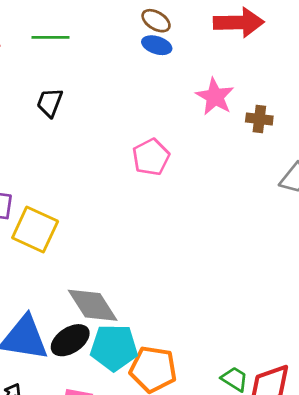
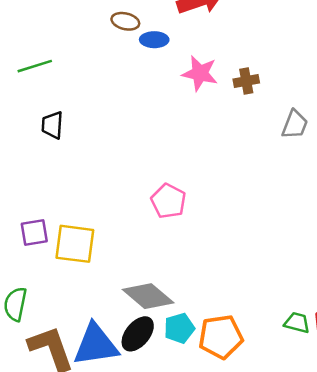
blue ellipse: (157, 45) -> (154, 40), moved
pink pentagon: (151, 157) -> (168, 201), moved
cyan pentagon: (114, 348) -> (179, 328), size x0.7

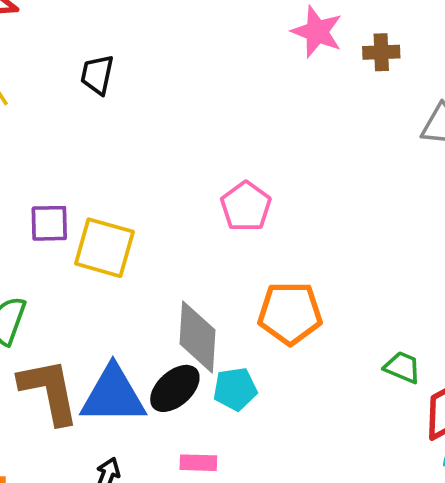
gray diamond: (148, 296) -> (198, 337), turned 45
green trapezoid: (297, 323) -> (402, 367), moved
orange pentagon: (221, 337) -> (290, 313), moved

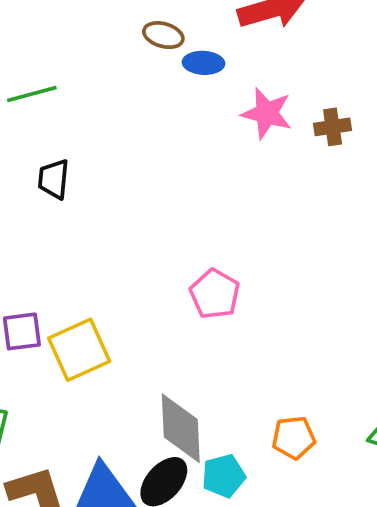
yellow square: (104, 248) -> (79, 350), turned -34
orange pentagon: (290, 313) -> (294, 438), moved, size x0.7

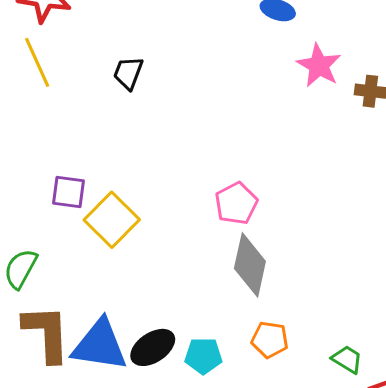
yellow square: (79, 350) -> (112, 220), turned -36
gray diamond: (181, 428) -> (250, 265), moved

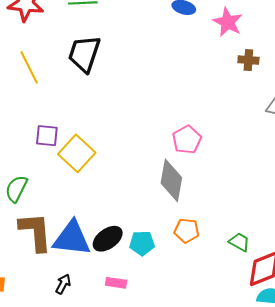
yellow line: (37, 62) -> (29, 67), moved
pink star: (319, 65) -> (228, 22), moved
black trapezoid: (128, 73) -> (84, 54), size x1.6
pink pentagon: (236, 203) -> (187, 140), moved

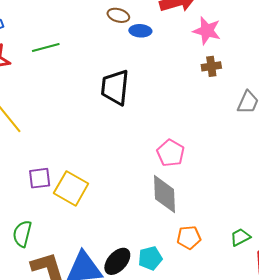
pink star: (228, 22) -> (207, 31), moved
black trapezoid: (84, 54) -> (115, 87), moved
green trapezoid: (239, 242) -> (240, 237), turned -45

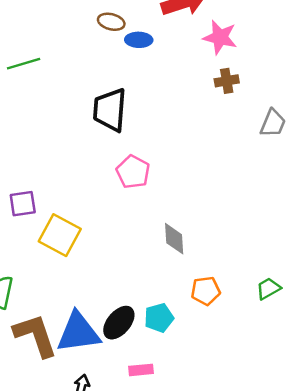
pink pentagon: (171, 153) -> (133, 172), moved
purple square: (40, 178) -> (23, 204), moved
gray diamond: (164, 194) -> (174, 239), size x0.7

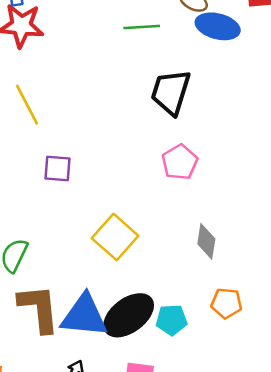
blue ellipse: (139, 40) -> (218, 26), size x1.5
green line: (24, 64) -> (142, 27), moved
yellow square: (60, 235) -> (115, 237), moved
black ellipse: (119, 323) -> (129, 315), size x1.4

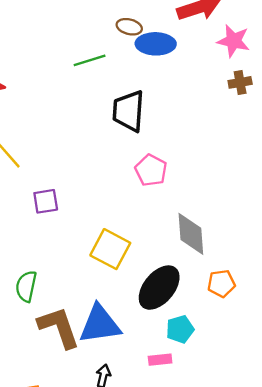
gray diamond: (206, 241) -> (191, 234), size x1.4
black ellipse: (129, 315) -> (159, 288), moved
cyan pentagon: (171, 320) -> (180, 329), moved

